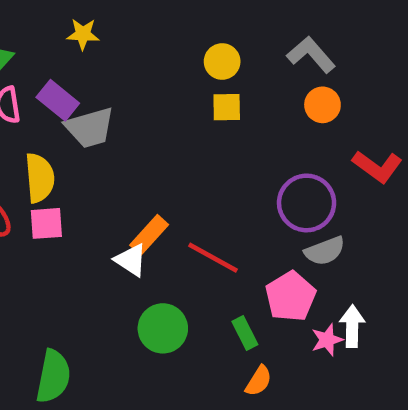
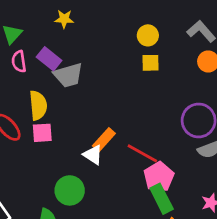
pink pentagon: (291, 296) -> (159, 177), moved
green circle: (163, 328) -> (70, 190), moved
green rectangle: (245, 333) -> (162, 199), size x1.5

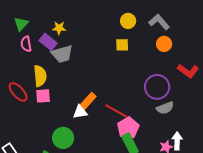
yellow star: (64, 19) -> (59, 28), moved
yellow circle: (148, 35) -> (128, 21), moved
white triangle: (93, 155) -> (80, 112), turned -42

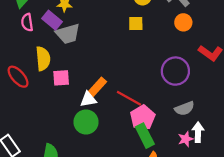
pink square: (43, 96) -> (61, 78), moved
gray semicircle: (165, 108) -> (184, 108), moved
green circle: (63, 138) -> (86, 122), moved

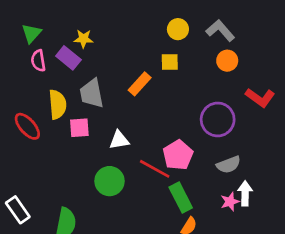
gray trapezoid: (68, 34) -> (92, 93), moved, turned 95
orange rectangle: (97, 87) -> (140, 84), moved
red line: (129, 98) -> (155, 169), moved
white triangle: (88, 99) -> (119, 140), moved
pink pentagon: (143, 117) -> (178, 155), moved

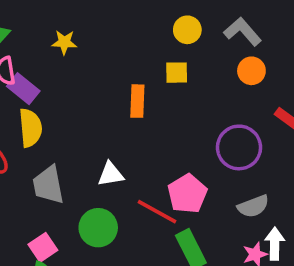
purple rectangle: (68, 58) -> (23, 89), moved
orange rectangle: (140, 84) -> (137, 101), turned -40
gray trapezoid: (92, 93) -> (48, 185), moved
pink square: (79, 128) -> (43, 247), moved, turned -30

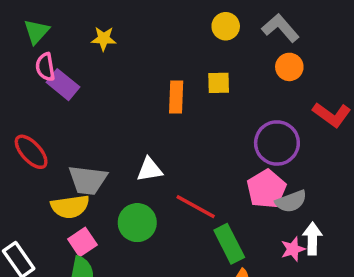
yellow square: (177, 73) -> (219, 83), moved
yellow semicircle: (30, 128) -> (70, 207), moved, turned 87
gray trapezoid: (48, 185) -> (88, 180), turned -72
pink pentagon: (187, 194) -> (266, 189), moved

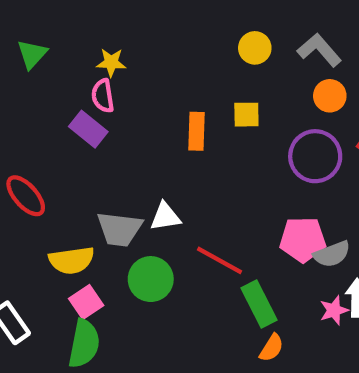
pink semicircle: (45, 67) -> (103, 96), moved
purple rectangle: (63, 85) -> (88, 129), moved
purple circle: (277, 143) -> (315, 156), moved
gray trapezoid: (88, 180) -> (119, 229), moved
pink pentagon: (266, 189) -> (303, 240), turned 30

